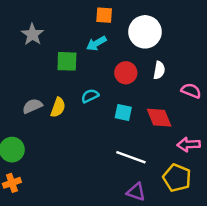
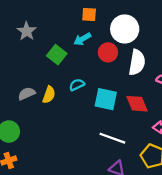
green square: (67, 61) -> (57, 55), turned 36
white semicircle: (159, 70) -> (137, 62), size x1.6
red circle: (126, 73) -> (108, 52), moved
cyan square: (123, 112) -> (106, 99), size x1.5

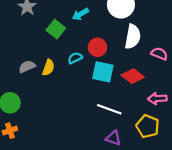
red circle: (108, 52) -> (97, 47), moved
red diamond: (137, 104) -> (133, 76), turned -30

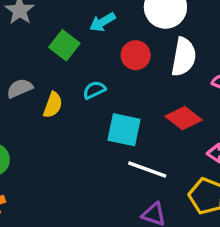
red circle: (97, 47) -> (136, 55), moved
gray semicircle: (27, 66) -> (20, 88), moved
cyan square: (103, 72) -> (124, 130), moved

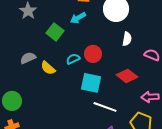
red circle: (136, 55) -> (93, 54), moved
white semicircle: (184, 57) -> (127, 39), size x0.6
yellow semicircle: (53, 105) -> (48, 68), turned 112

